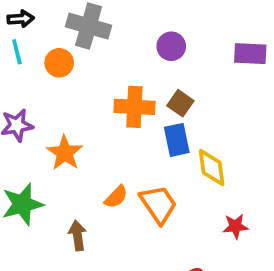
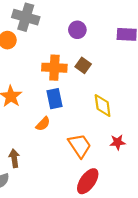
blue rectangle: (177, 140) -> (54, 99), moved
orange trapezoid: (158, 204) -> (80, 146), moved
brown arrow: (78, 235) -> (14, 158), moved

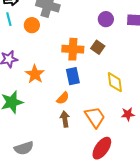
purple circle: (77, 30) -> (106, 19), moved
brown arrow: (14, 158) -> (65, 119), moved

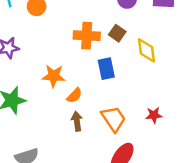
orange star: (35, 74) -> (54, 76), moved, turned -30
blue rectangle: (73, 76) -> (106, 69), moved
yellow diamond: (115, 82) -> (147, 50), moved

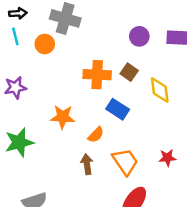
blue rectangle: (106, 69) -> (118, 109), turned -45
orange semicircle: (74, 96) -> (96, 135), moved

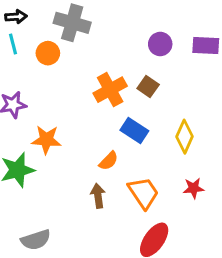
orange cross: (97, 75) -> (110, 90), turned -32
yellow diamond: (160, 90) -> (184, 137), moved, turned 32
orange star: (63, 117) -> (46, 140), moved

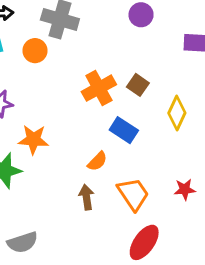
purple circle: (160, 44) -> (141, 15), moved
yellow diamond: (184, 137) -> (177, 113), moved

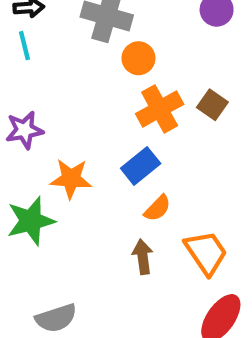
orange circle: (35, 51) -> (138, 58), moved
blue rectangle: (124, 130) -> (141, 166), moved, turned -72

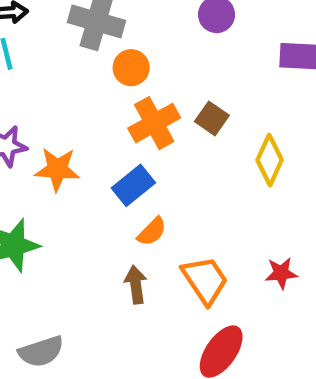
orange star: (71, 179) -> (57, 169), moved

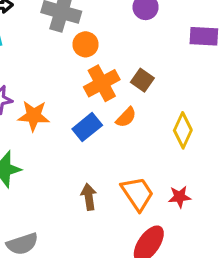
yellow diamond: (270, 160) -> (183, 130), moved
orange semicircle: (152, 232) -> (126, 117), moved
red star: (281, 273) -> (180, 197), moved

